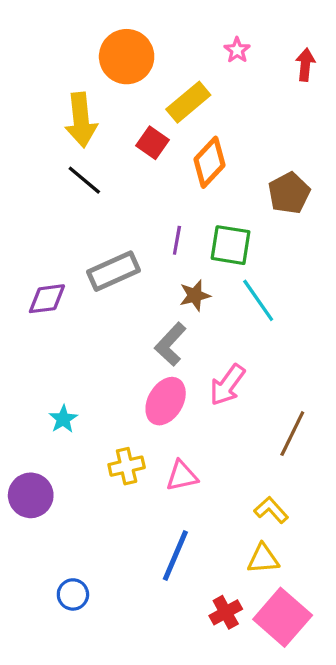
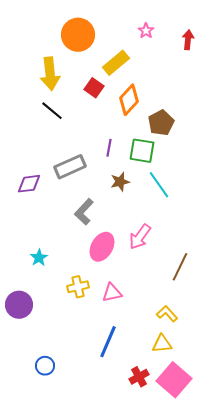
brown pentagon: (289, 193) -> (161, 123), moved
gray L-shape: (170, 344) -> (84, 212), moved

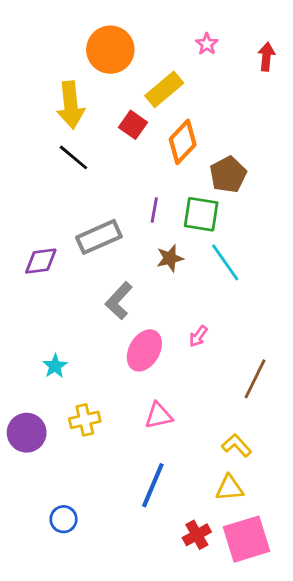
pink arrow: (140, 237) -> (198, 336), size x0.6
yellow cross: (78, 287) -> (85, 420), moved
pink square: (174, 380) -> (247, 539), turned 32

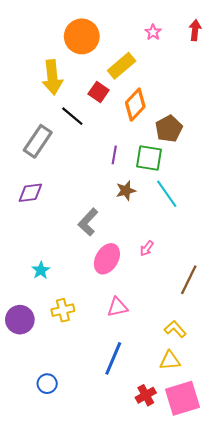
red arrow: (266, 57) -> (195, 30), moved
black line: (73, 157) -> (72, 116), moved
gray rectangle: (99, 237) -> (38, 141), moved, turned -32

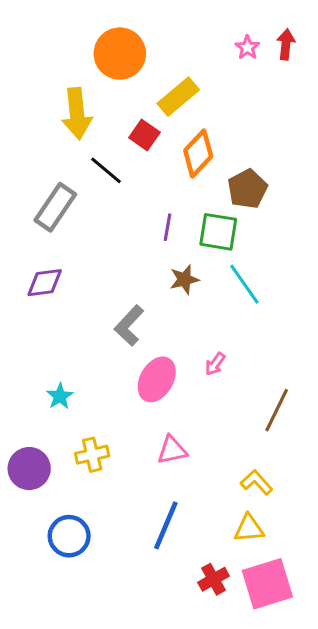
pink star: (153, 32) -> (247, 47), moved
blue circle: (47, 384) -> (69, 536), moved, size x1.4

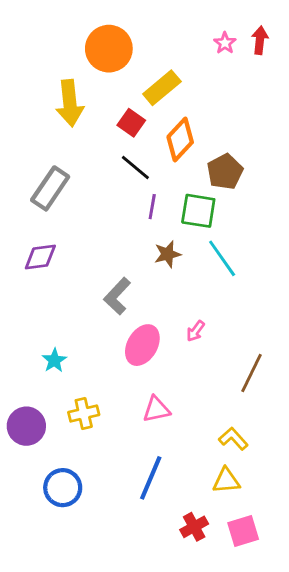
black line: (106, 170) -> (135, 167), moved
pink square: (267, 584) -> (243, 531), size x0.7

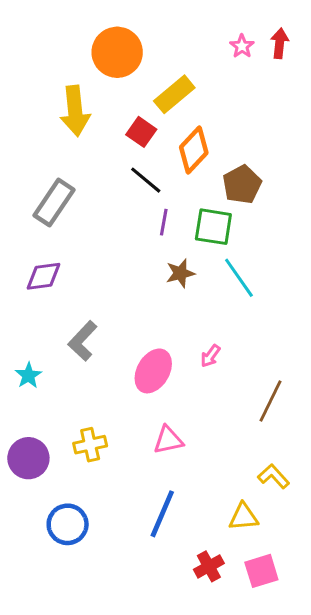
gray L-shape: (117, 296) -> (83, 341), moved
cyan star: (54, 360) -> (28, 375), moved
yellow L-shape: (233, 439) -> (274, 476), moved

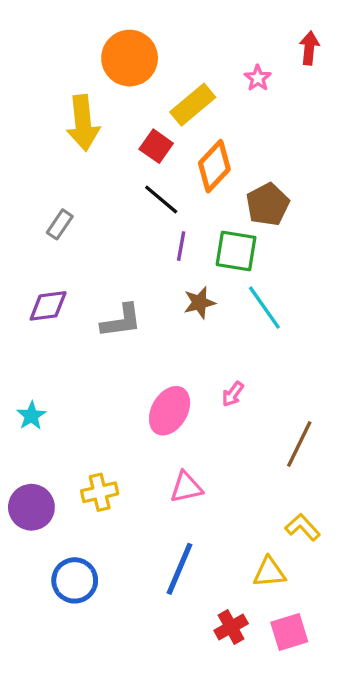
pink star: (242, 46) -> (258, 78), moved
gray rectangle: (54, 203) -> (60, 224), size x0.6
gray L-shape: (83, 341) -> (121, 321), moved, turned -141

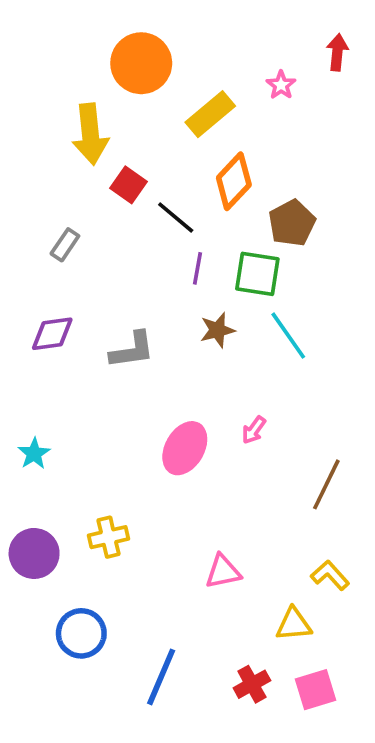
red square: (156, 146) -> (128, 185), moved
pink triangle: (186, 487) -> (223, 572), moved
blue line: (179, 569) -> (161, 677), moved

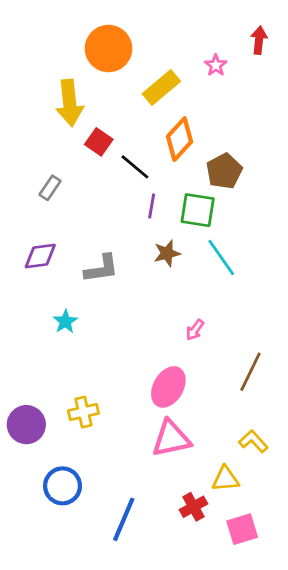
pink ellipse: (185, 448) -> (168, 387), moved
cyan star: (34, 454) -> (65, 322), moved
pink triangle: (223, 572) -> (171, 439), size x1.4
red cross: (252, 684) -> (193, 507), moved

